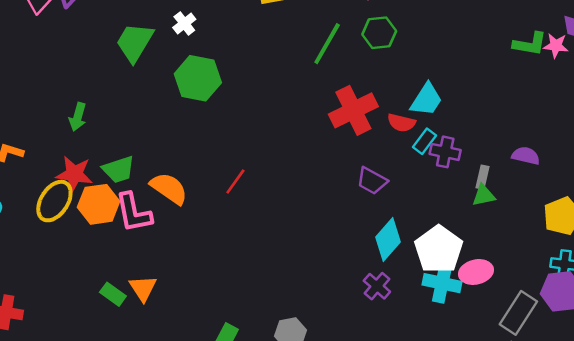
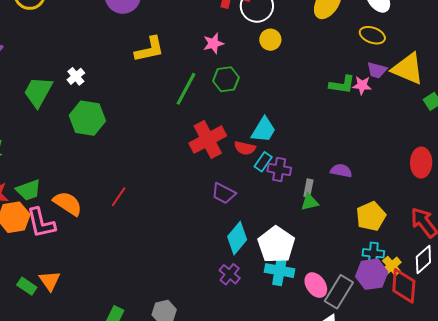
pink ellipse: (476, 272) -> (316, 285), moved, turned 70

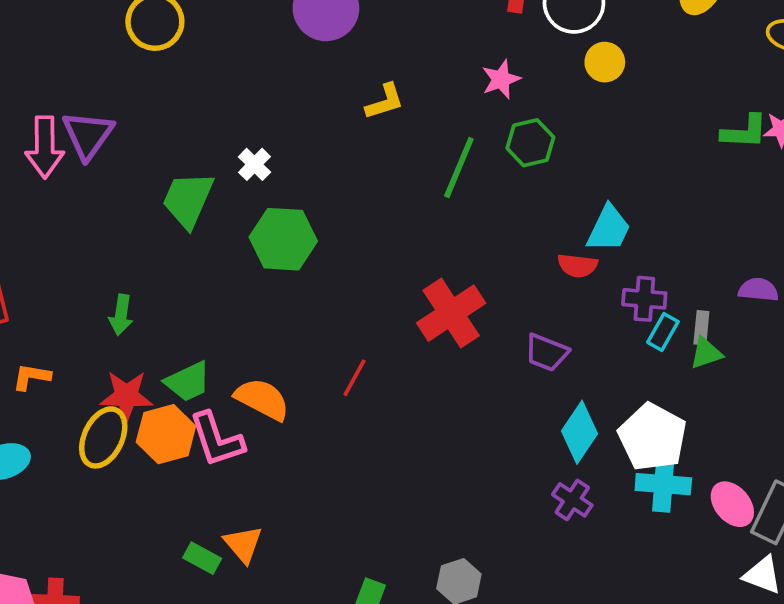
yellow L-shape: (149, 49) -> (385, 102), size x0.7
red cross: (208, 140) -> (451, 313), moved
cyan rectangle: (263, 162) -> (663, 332), moved

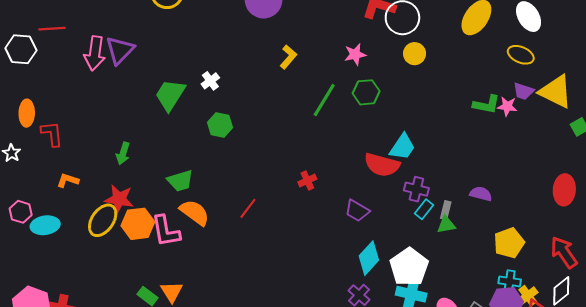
yellow L-shape: (385, 102) -> (288, 57), turned -40
green hexagon: (283, 239) -> (220, 125), size x0.7
red semicircle: (578, 266) -> (382, 165), size x1.6
red cross: (451, 313) -> (307, 181), size x0.5
green trapezoid: (188, 382) -> (180, 181), moved

